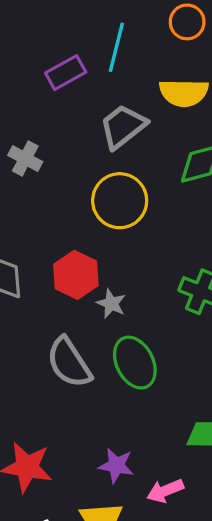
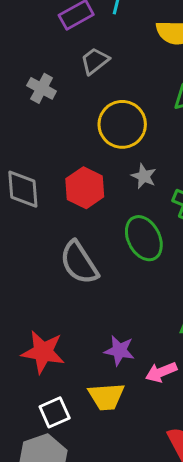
gray trapezoid: (123, 126) -> (95, 61), moved, size x0.7
gray star: (111, 304) -> (144, 176), moved
green ellipse: (135, 363) -> (144, 238), moved

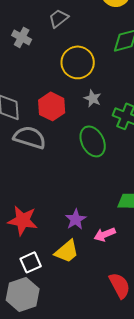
gray semicircle: (79, 263) -> (30, 137), moved, turned 140
purple star: (119, 350) -> (76, 219), turned 30
yellow trapezoid: (106, 397) -> (67, 251), turned -36

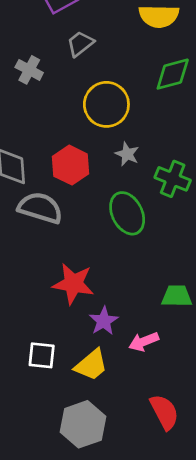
red star: (23, 220) -> (73, 284), moved
white square: (31, 262) -> (42, 355), moved, turned 30
gray hexagon: (23, 294) -> (83, 424), moved

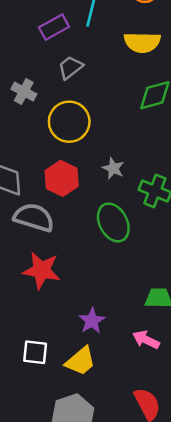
yellow circle: (106, 104) -> (69, 122), moved
red star: (73, 284) -> (41, 270), moved
pink arrow: (144, 342) -> (146, 340), moved, turned 48

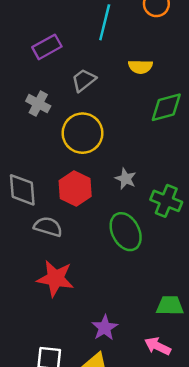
purple rectangle: (54, 27) -> (47, 47), moved
yellow semicircle: (142, 42) -> (140, 67), moved, size x0.7
gray semicircle: (34, 217) -> (48, 227), size x0.7

